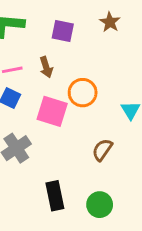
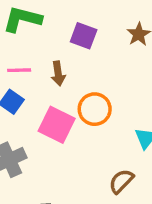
brown semicircle: (102, 150) -> (121, 181), moved

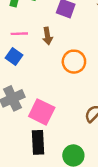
pink square: (57, 125) -> (42, 112), moved

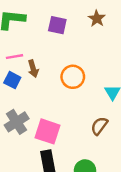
brown arrow: (47, 36) -> (33, 69), moved

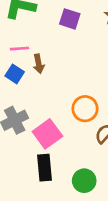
orange circle: (73, 77) -> (85, 109), moved
pink square: (48, 131) -> (47, 134), turned 30

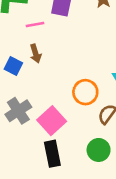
pink line: (20, 49) -> (35, 25), moved
green circle: (84, 181) -> (99, 150), moved

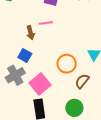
pink line: (35, 25) -> (46, 23), moved
blue square: (13, 66) -> (25, 56), moved

